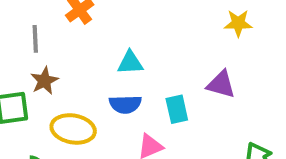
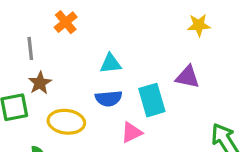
cyan rectangle: (177, 109) -> (152, 100), size x1.4

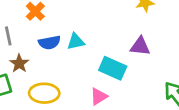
blue semicircle: (109, 98) -> (49, 43), moved
cyan rectangle: (152, 100) -> (113, 68), turned -44

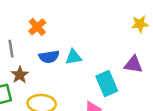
cyan rectangle: (113, 68) -> (107, 84), turned 40

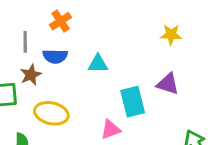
yellow star: (140, 24) -> (171, 35), moved
blue semicircle: (49, 57) -> (55, 56), moved

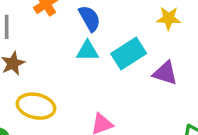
blue semicircle: (55, 56) -> (90, 18), moved, turned -120
cyan rectangle: (133, 102) -> (129, 54), moved, turned 72

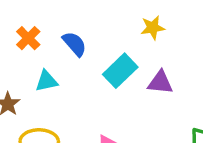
cyan triangle: (88, 51) -> (47, 81), moved

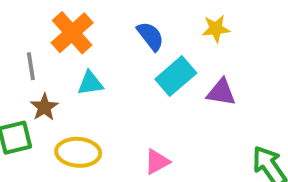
orange cross: (28, 38) -> (72, 33), size x1.5
blue semicircle: (75, 44) -> (150, 36), moved

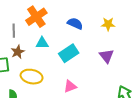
blue semicircle: (150, 36) -> (75, 24), turned -35
cyan rectangle: (176, 76) -> (69, 53), moved
purple triangle: (221, 92) -> (107, 56), turned 35

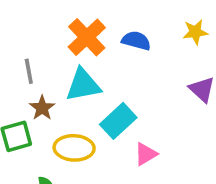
orange cross: (36, 17) -> (87, 37), moved
cyan triangle: (42, 43) -> (83, 85), size x1.5
cyan rectangle: (69, 53) -> (118, 121), moved

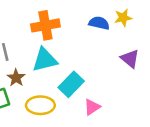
orange cross: (87, 37) -> (45, 25), turned 36
blue semicircle: (136, 41) -> (99, 23), moved

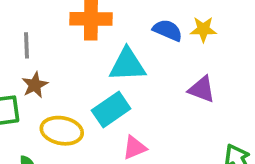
purple triangle: (130, 59) -> (202, 89), turned -30
cyan triangle: (45, 60) -> (127, 65), moved

